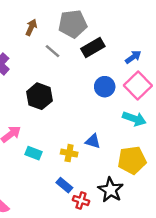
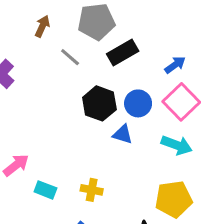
black hexagon: (39, 96) -> (99, 103), moved
blue triangle: (93, 141) -> (123, 134), moved

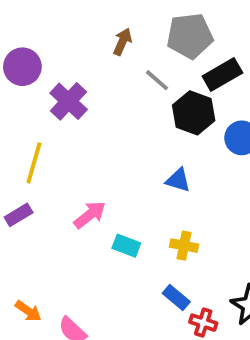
black hexagon: (99, 103) -> (194, 113), moved
blue triangle: (123, 134) -> (178, 180), moved

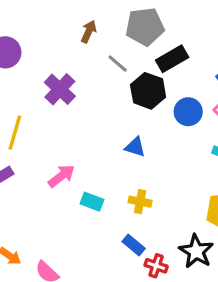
purple cross: (69, 101) -> (60, 89), moved

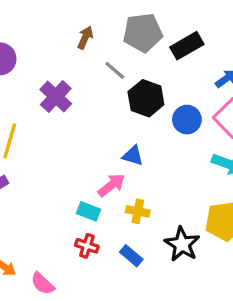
black rectangle: (172, 59) -> (187, 46), moved
pink arrow: (61, 176) -> (111, 185), moved
black star: (196, 251) -> (182, 244), moved
red cross: (156, 266) -> (87, 246), moved

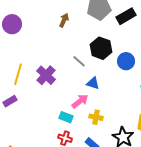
brown arrow: (85, 38) -> (64, 20), moved
gray line: (115, 70) -> (79, 61), moved
purple cross: (56, 97) -> (46, 75), moved

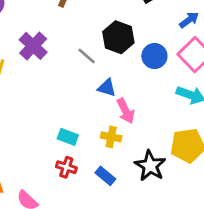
purple cross: (46, 75) -> (33, 46), moved
pink arrow: (80, 101) -> (126, 111), moved, turned 102

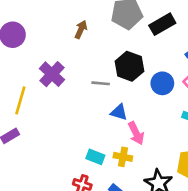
gray line: (87, 56) -> (101, 83), turned -36
cyan rectangle: (68, 137) -> (95, 157), moved

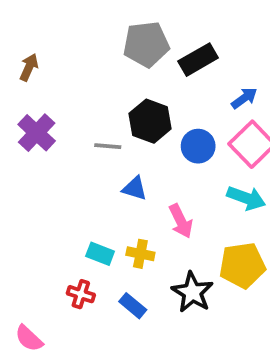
brown arrow: (81, 29) -> (29, 67), moved
pink arrow: (136, 133) -> (181, 221), moved

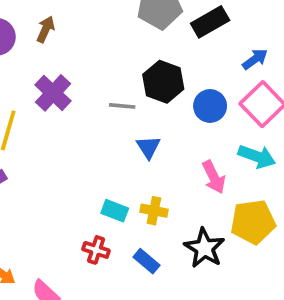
blue triangle: (135, 188) -> (148, 147), turned 40
pink arrow: (181, 221) -> (214, 177), moved

